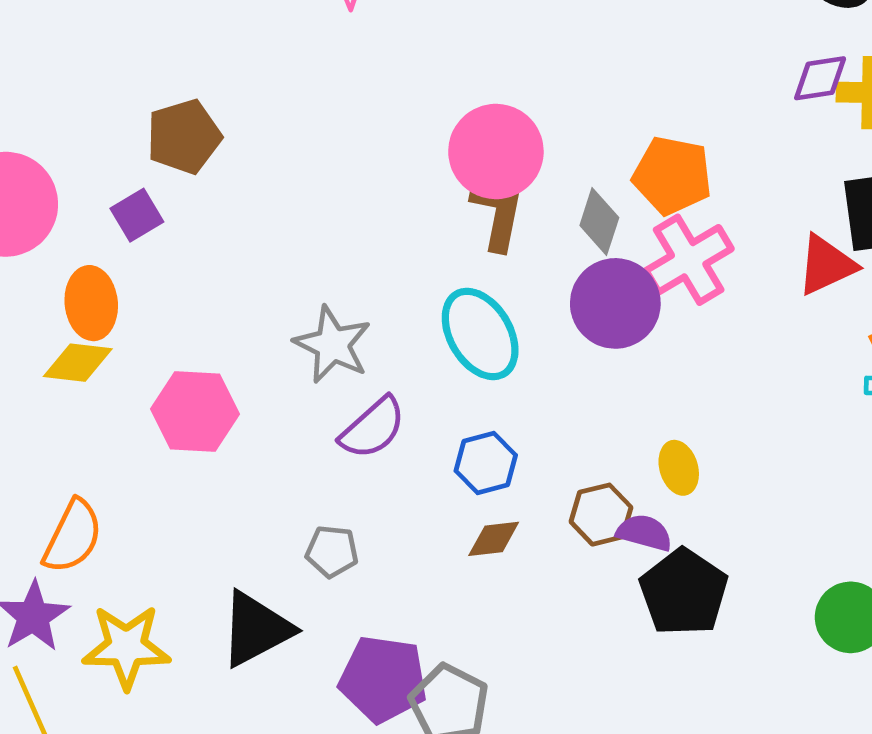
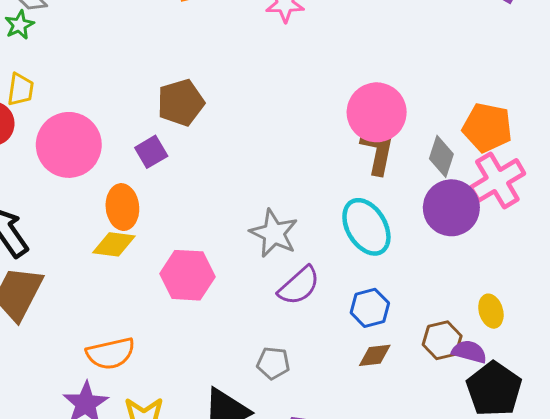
orange semicircle: (73, 536) -> (111, 353), turned 51

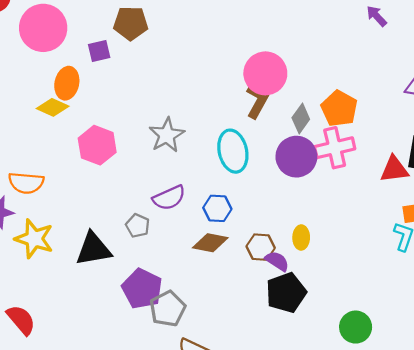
purple semicircle: (299, 286) -> (169, 198), moved
brown diamond: (375, 355) -> (210, 243), size x1.4

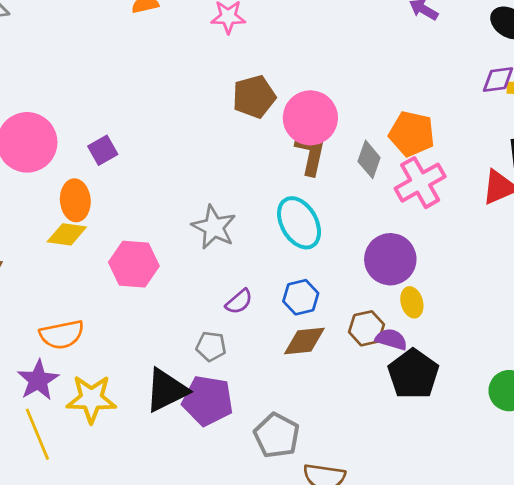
brown pentagon: (131, 23) -> (254, 97), moved
purple circle: (296, 157) -> (390, 259), moved
purple semicircle: (169, 198) -> (239, 302), size x0.7
purple pentagon: (142, 289) -> (208, 401), moved

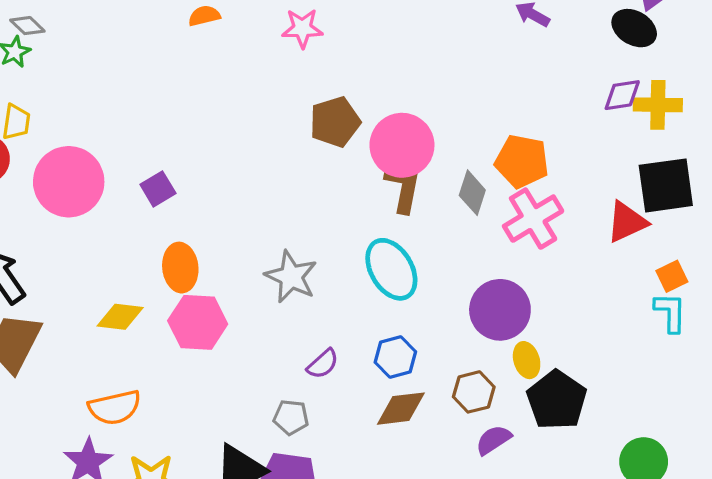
orange ellipse: (75, 200) -> (180, 268), moved
yellow diamond: (67, 234) -> (120, 317), moved
purple semicircle: (391, 339) -> (494, 440), moved, turned -48
black pentagon: (413, 374) -> (557, 400), moved

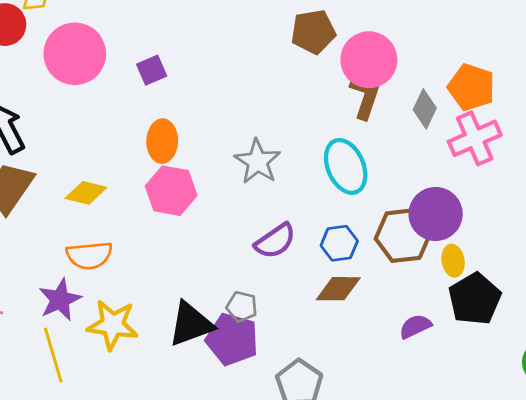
yellow diamond: (120, 317) -> (86, 193), moved
purple semicircle: (323, 364) -> (275, 241), size x1.4
brown hexagon: (474, 392) -> (403, 236), moved, size x1.5
gray pentagon: (291, 417) -> (242, 307), moved

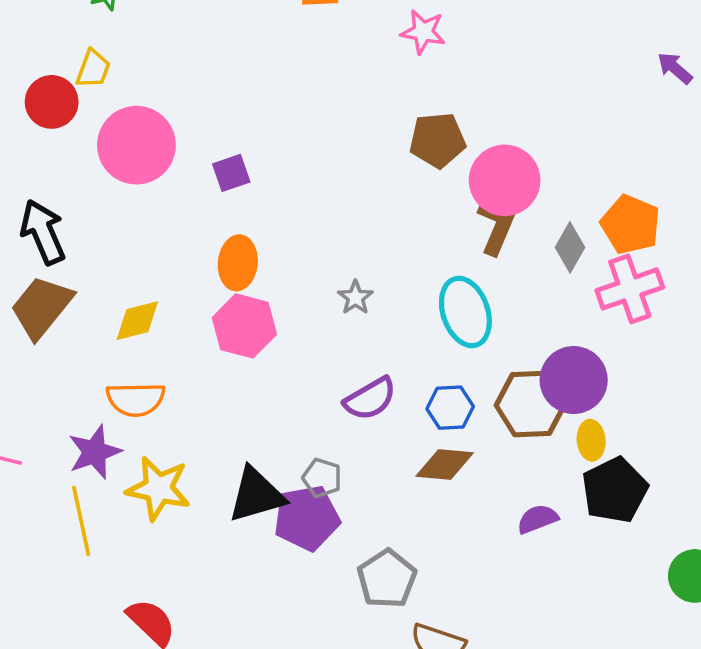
gray star: (258, 162) -> (355, 298), size x0.6
yellow diamond: (86, 193) -> (137, 321), turned -33
purple pentagon: (232, 339) -> (307, 518), turned -30

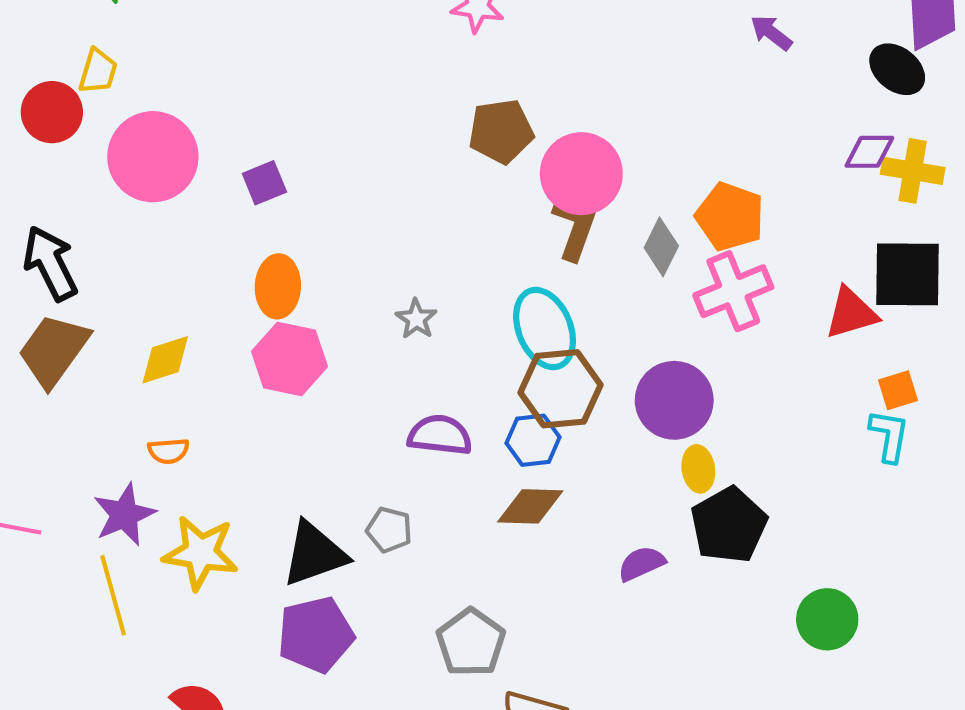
orange semicircle: (136, 399) -> (168, 451), size x0.6
purple semicircle: (370, 399) -> (440, 435), turned -140
brown hexagon: (531, 404) -> (560, 389), moved
purple pentagon: (307, 518) -> (316, 635), moved

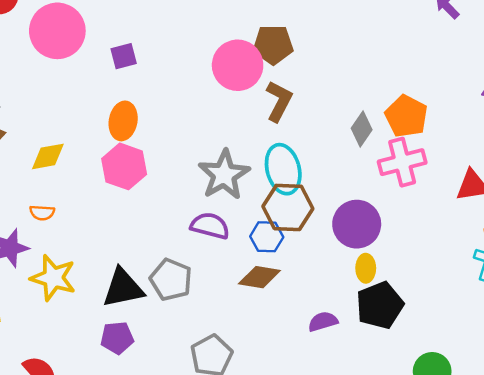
pink circle: (581, 174) -> (238, 65), moved
brown L-shape: (575, 227) -> (279, 101), moved
gray star: (416, 319) -> (224, 175), moved, size x2.0
gray pentagon: (389, 530) -> (171, 280), size x1.5
purple pentagon: (316, 635) -> (117, 338), size x0.7

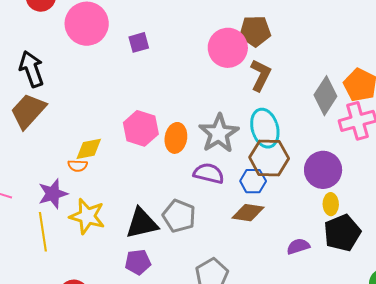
orange ellipse: (123, 121) -> (176, 138), moved
gray diamond: (362, 129) -> (325, 96), size x1.4
yellow diamond: (48, 156) -> (89, 149), moved

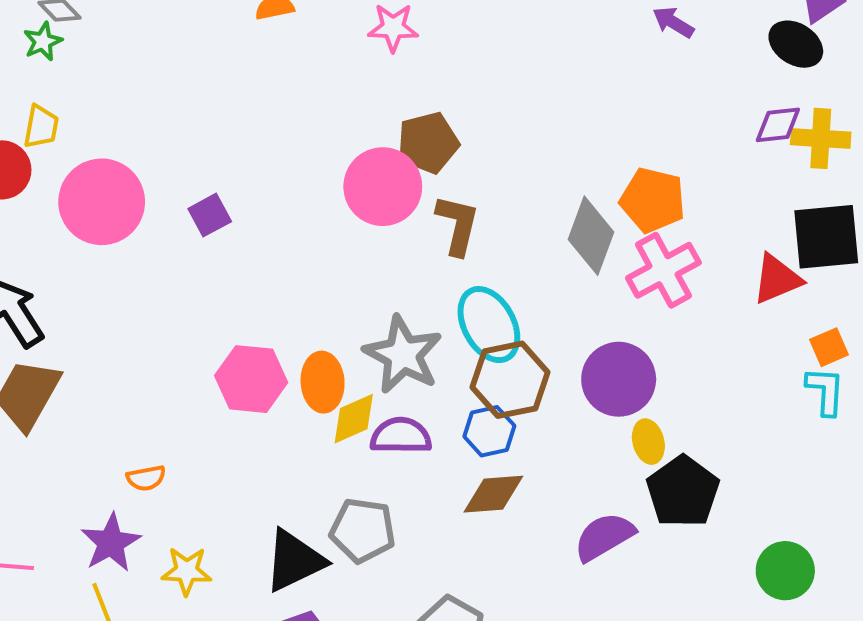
yellow diamond: (89, 149) -> (354, 419), moved
yellow star: (87, 216) -> (187, 571), size x0.7
purple semicircle: (298, 246) -> (604, 537), size x1.4

